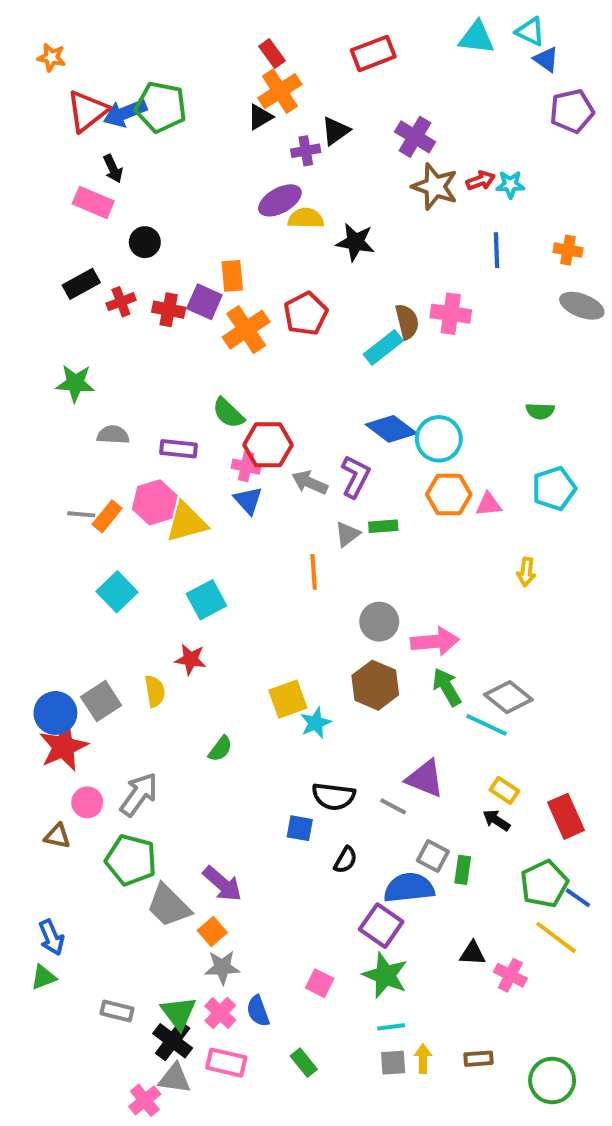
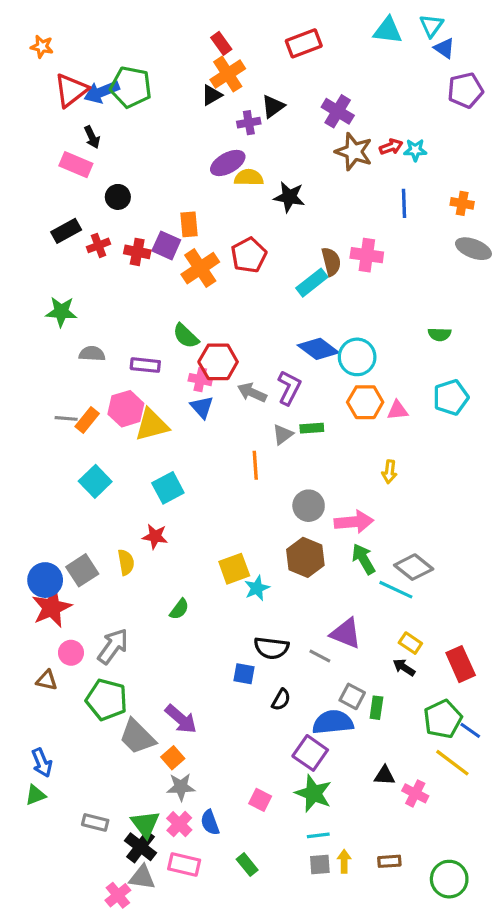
cyan triangle: (530, 32) -> (431, 26), turned 40
yellow arrow: (526, 572) -> (389, 472), moved

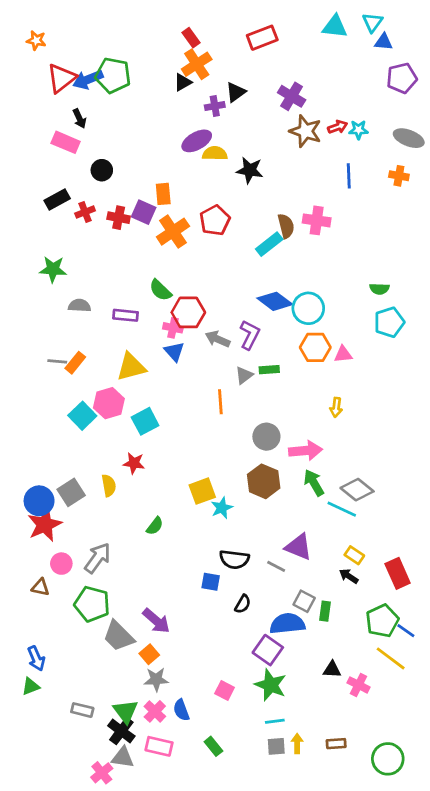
blue triangle: (444, 48) -> (384, 42), turned -30
gray ellipse: (473, 249) -> (409, 138), moved
cyan pentagon: (451, 397) -> (389, 322), moved
pink hexagon: (126, 409) -> (109, 403), moved

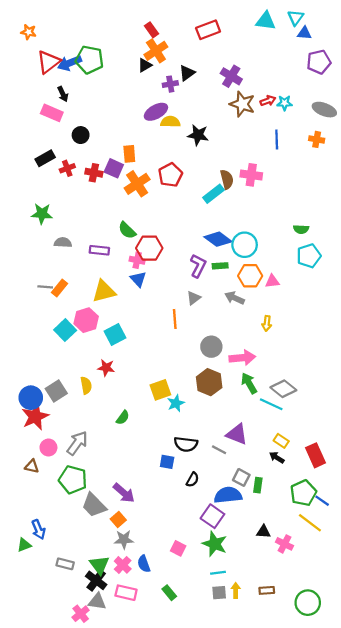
gray arrow: (218, 339) -> (235, 298), moved
green rectangle: (269, 370) -> (220, 266), moved
blue arrow: (36, 658) -> (38, 529), moved

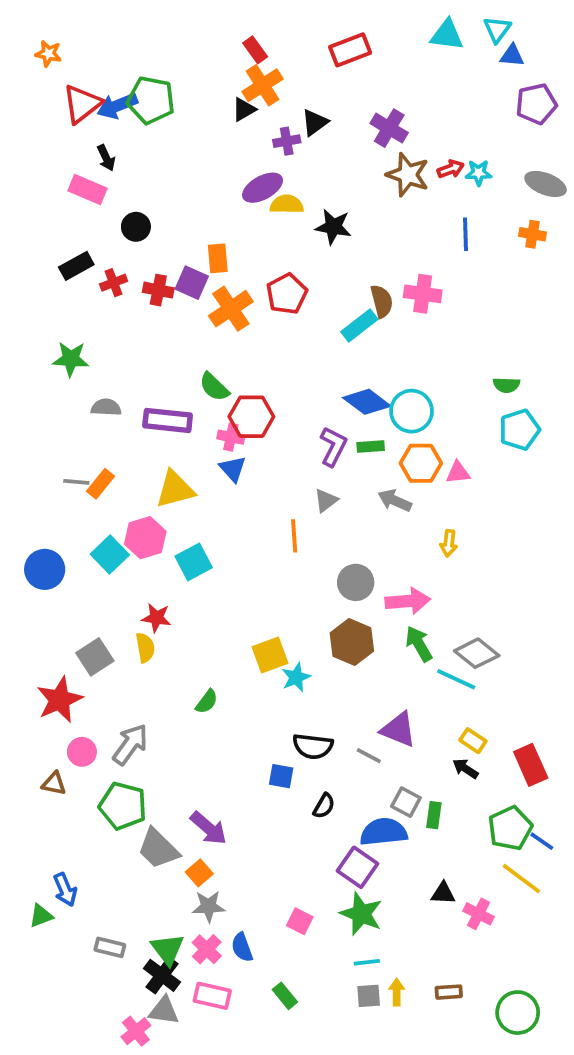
purple rectangle: (99, 250) -> (168, 420), size x1.4
red star: (106, 368) -> (156, 618), moved
blue circle: (31, 398) -> (45, 569), moved

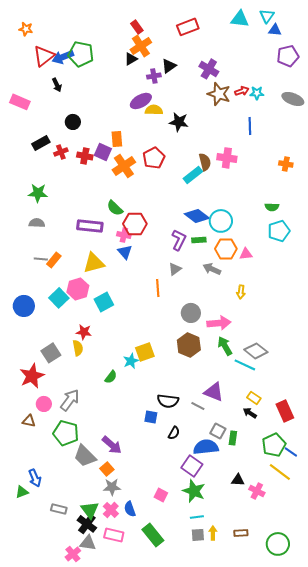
pink rectangle: (88, 190) -> (20, 102), moved
orange cross: (533, 234) -> (286, 164), moved
gray semicircle: (106, 407) -> (37, 223), moved
cyan star: (296, 677) -> (131, 361), moved
green rectangle: (285, 996) -> (153, 535), size x1.6

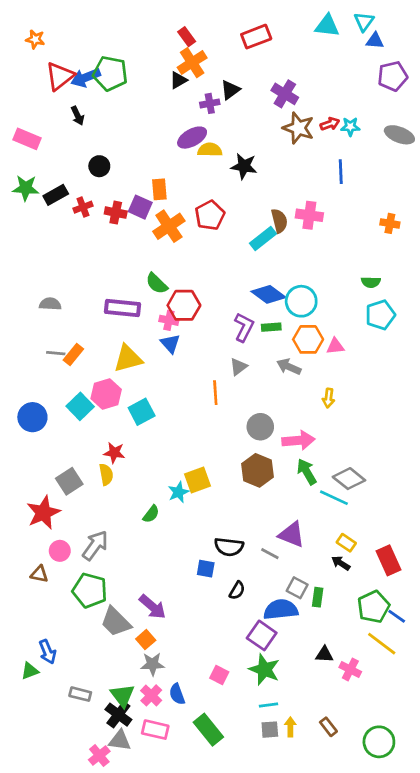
green star: (38, 193) -> (26, 188), moved
brown rectangle: (241, 533) -> (328, 727), turned 56

